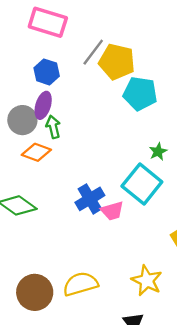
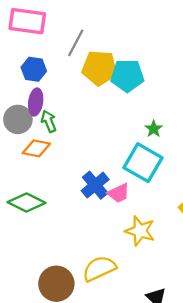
yellow pentagon: (117, 62) -> (99, 68), moved
yellow star: (147, 281) -> (140, 231), moved

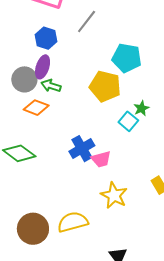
yellow pentagon: (99, 68) -> (105, 86), moved
green arrow: (49, 121) -> (51, 86), turned -60
cyan square: (143, 163) -> (128, 121), moved, size x0.6

